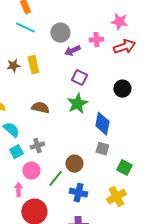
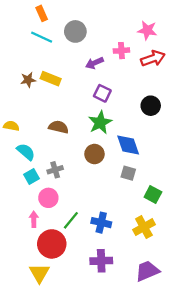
gray circle: (60, 33) -> (75, 31), moved
yellow rectangle: (33, 65) -> (51, 79), turned -54
blue diamond: (102, 124) -> (128, 145), turned -30
brown circle: (74, 164) -> (94, 154), moved
green line: (55, 179) -> (71, 220), moved

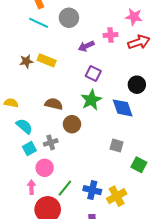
blue diamond: (128, 145) -> (123, 108), moved
brown circle: (94, 154) -> (72, 124), moved
yellow cross: (144, 227) -> (117, 196), moved

